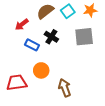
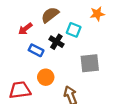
cyan square: (68, 11) -> (74, 30), moved, turned -32
gray square: (84, 37) -> (90, 63), moved

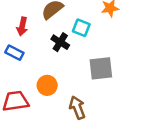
red arrow: (25, 29) -> (22, 26), turned -40
blue rectangle: (36, 50) -> (14, 53), moved

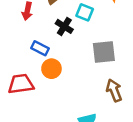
blue rectangle: (14, 53) -> (40, 48), moved
brown arrow: (77, 108) -> (114, 90), moved

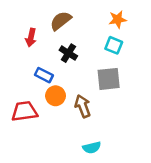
cyan square: (85, 12) -> (114, 45), moved
brown arrow: (114, 90) -> (83, 106), moved

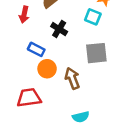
cyan square: (114, 45) -> (93, 17), moved
red trapezoid: (24, 111) -> (29, 98), moved

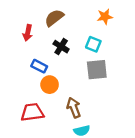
cyan square: (93, 17) -> (93, 44), moved
brown arrow: (72, 78) -> (74, 108), moved

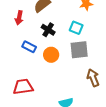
orange circle: (50, 85) -> (51, 55), moved
brown arrow: (74, 108) -> (93, 78), moved

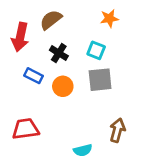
red arrow: (19, 18) -> (20, 37), size x1.5
brown arrow: (93, 78) -> (117, 130), moved, turned 36

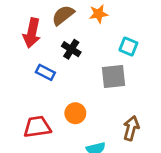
orange star: (109, 18) -> (98, 14), moved
cyan square: (96, 50) -> (128, 47), moved
orange circle: (63, 86) -> (75, 113), moved

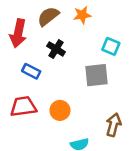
red trapezoid: (37, 127) -> (23, 106), moved

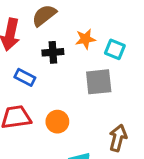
orange star: (82, 15) -> (85, 39), moved
black cross: (56, 49) -> (53, 52), turned -36

